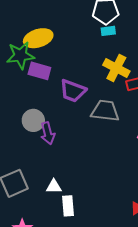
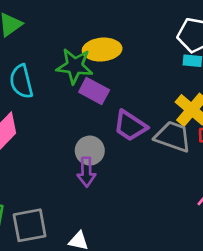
gray trapezoid: (105, 111) -> (173, 137), moved
gray circle: (33, 120) -> (90, 151), moved

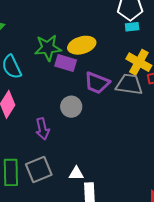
yellow ellipse: (102, 50) -> (82, 45), moved
purple arrow: (86, 172) -> (42, 129), moved

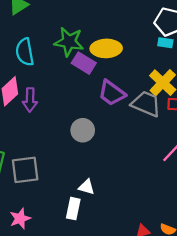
gray circle: (71, 107) -> (83, 130), moved
purple arrow: (42, 129) -> (30, 100), moved
white triangle: (76, 173) -> (87, 187), moved

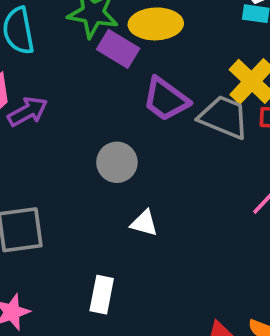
purple arrow: (30, 100) -> (28, 112), turned -120
white triangle: (87, 187) -> (144, 223), moved

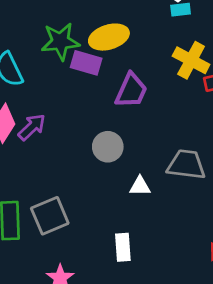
purple trapezoid: (166, 99) -> (131, 91), turned -87
gray trapezoid: (224, 117) -> (186, 165), moved

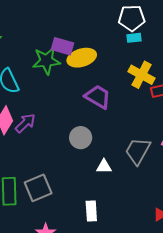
purple rectangle: (86, 63) -> (62, 46), moved
purple trapezoid: (131, 91) -> (98, 97), turned -84
gray trapezoid: (186, 165) -> (138, 151), turned -68

